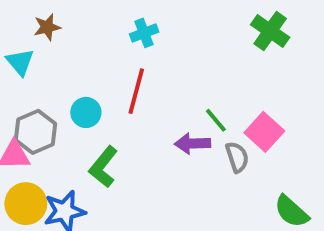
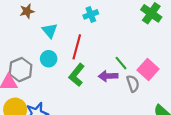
cyan cross: (144, 33) -> (91, 14), moved
cyan triangle: (20, 62) -> (50, 31), moved
green L-shape: (103, 167) -> (77, 75), moved

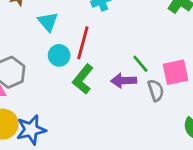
cyan circle: (49, 59) -> (59, 55), moved
pink square: (148, 70) -> (175, 72), turned 36

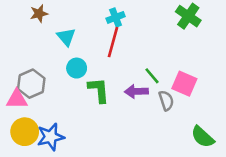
red line: (83, 43) -> (113, 42), moved
pink square: (175, 72) -> (184, 84), turned 35
green L-shape: (83, 79) -> (99, 90), turned 136

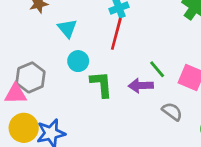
gray semicircle: (166, 101) -> (172, 111), moved, turned -36

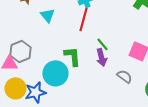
cyan circle: (78, 61) -> (55, 73), moved, size x1.6
green line: (157, 69) -> (102, 44), moved
purple arrow: (141, 86) -> (101, 57), turned -102

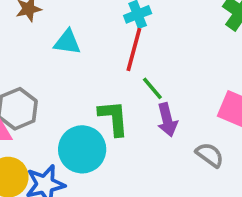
cyan triangle: (47, 15) -> (67, 42), turned -42
green line: (102, 44) -> (152, 88), moved

